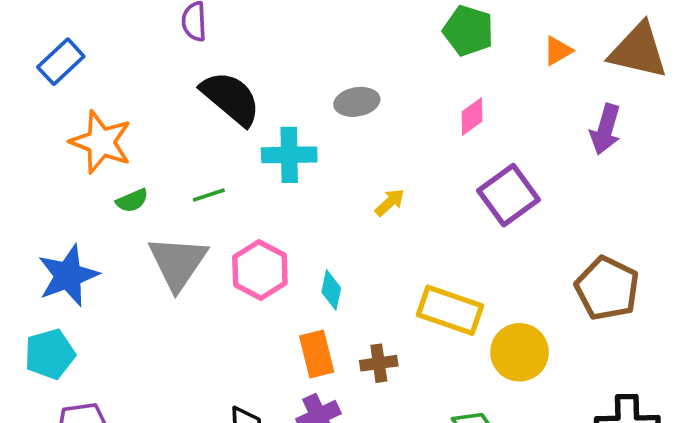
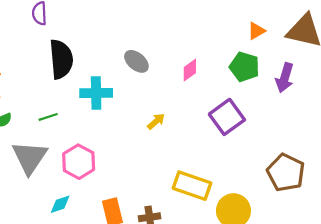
green pentagon: (468, 31) -> (244, 67), moved
black semicircle: (231, 98) -> (61, 59), turned 45
gray ellipse: (357, 102) -> (136, 61), turned 50
pink diamond: (472, 116) -> (190, 70), moved
cyan diamond: (331, 290) -> (60, 204), moved, turned 60

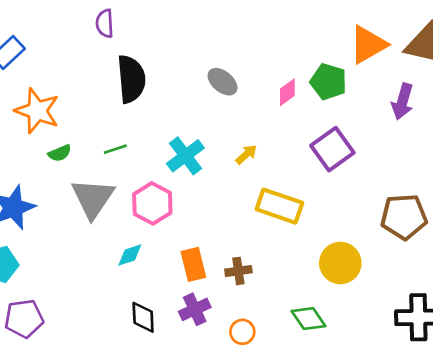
orange triangle: (256, 31) -> (368, 45), size x1.8
green pentagon: (244, 67) -> (328, 82), moved
cyan cross: (96, 93) -> (185, 156), moved, turned -36
brown pentagon: (286, 173) -> (404, 217), turned -30
yellow rectangle: (192, 186) -> (279, 206), moved

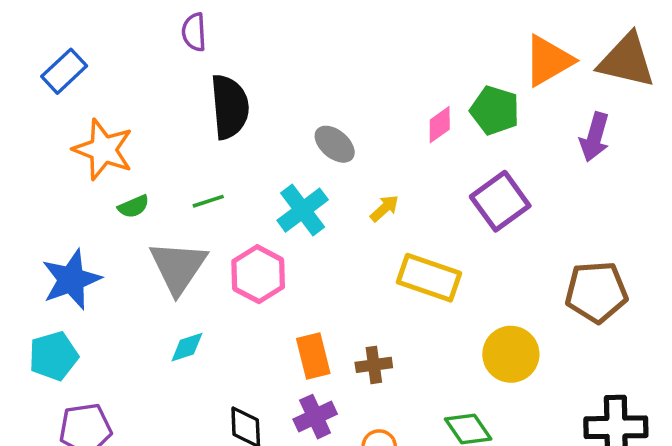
gray ellipse: (223, 82) -> (335, 144), moved
cyan diamond: (130, 255) -> (187, 347), moved

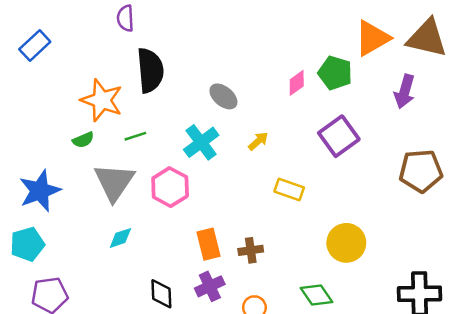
orange star: (103, 150) -> (102, 100), moved
yellow rectangle: (429, 278) -> (289, 190), size x0.7
brown pentagon: (596, 292) -> (421, 171), moved

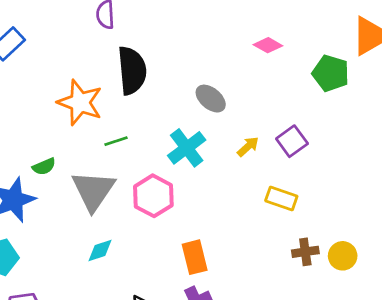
pink diamond: (297, 83) -> (268, 45), moved, turned 65
purple square: (339, 136) -> (292, 141), moved, size x0.7
green semicircle: (83, 140) -> (44, 167), moved
yellow circle: (346, 243) -> (343, 256), size x0.7
brown cross: (251, 250) -> (305, 252), moved

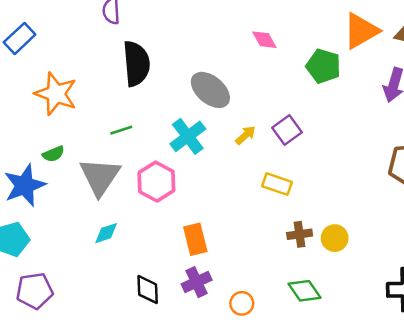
pink diamond: (268, 45) -> (264, 40), turned 32
gray ellipse: (211, 99) -> (210, 90), size x1.4
orange star: (80, 103) -> (56, 94), moved

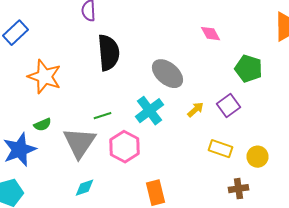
green pentagon: (323, 66) -> (248, 69), moved
green line: (121, 130) -> (102, 116), moved
yellow circle: (335, 238) -> (258, 157), moved

